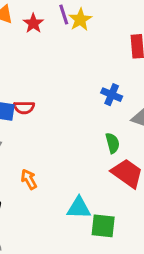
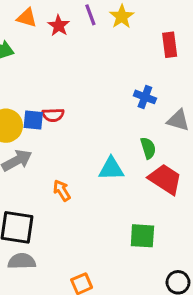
yellow star: (80, 20) -> (122, 17), moved
cyan triangle: (79, 208) -> (111, 169), moved

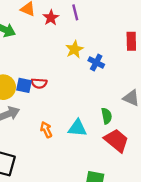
yellow star: (122, 17) -> (74, 49), moved
blue cross: (145, 97) -> (96, 63), moved
orange arrow: (62, 190) -> (46, 130), moved

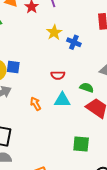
red semicircle: (39, 83) -> (58, 75), moved
green semicircle: (107, 116) -> (87, 88), turned -56

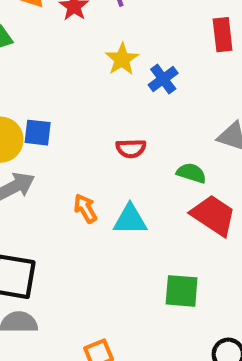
blue cross: (74, 42) -> (163, 79), turned 32
cyan triangle: (62, 100) -> (130, 220), moved

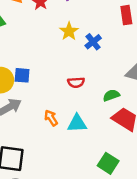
green semicircle: (191, 173) -> (111, 95), turned -35
green square: (182, 291) -> (108, 163), turned 30

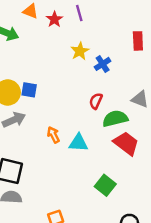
red semicircle: (76, 82) -> (96, 101), moved, turned 112
green semicircle: (111, 95) -> (115, 119), size x1.5

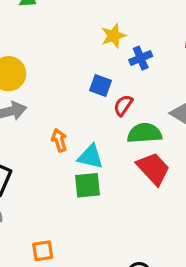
blue square: (29, 90) -> (101, 85), moved
green square: (105, 185) -> (87, 185), moved, turned 36

